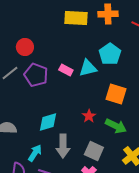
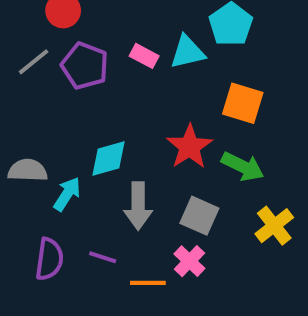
red star: (89, 116) -> (189, 147), size x1.6
cyan arrow: (35, 153) -> (67, 194), moved

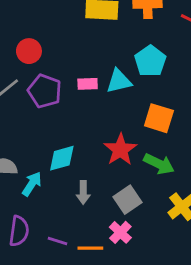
pink rectangle: (144, 56) -> (88, 84), turned -30
gray arrow: (138, 206) -> (83, 192), size x0.7
gray square: (199, 216) -> (128, 200), turned 32
purple line: (103, 257) -> (58, 241), moved

